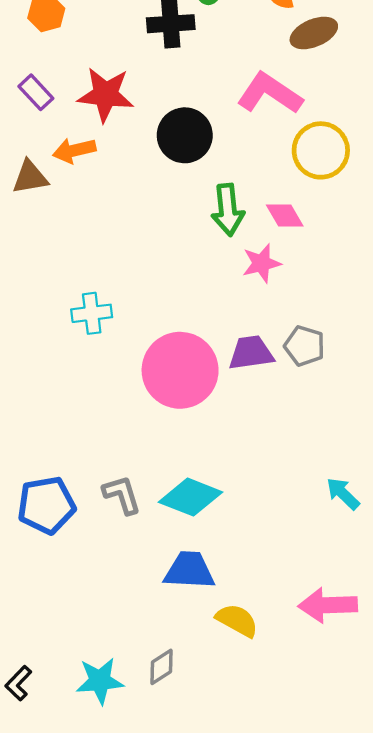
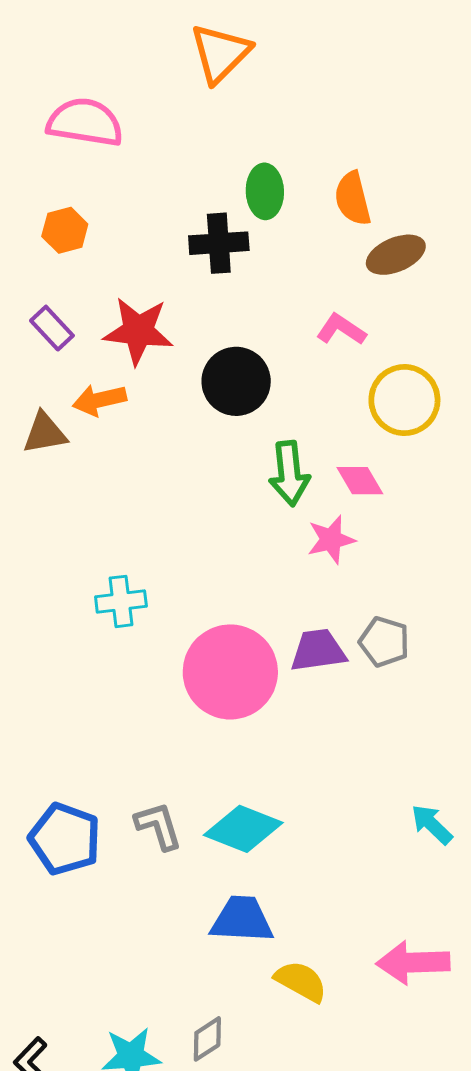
pink L-shape: (270, 93) -> (341, 330), size x0.6
blue pentagon: (46, 505) -> (65, 839), turned 30

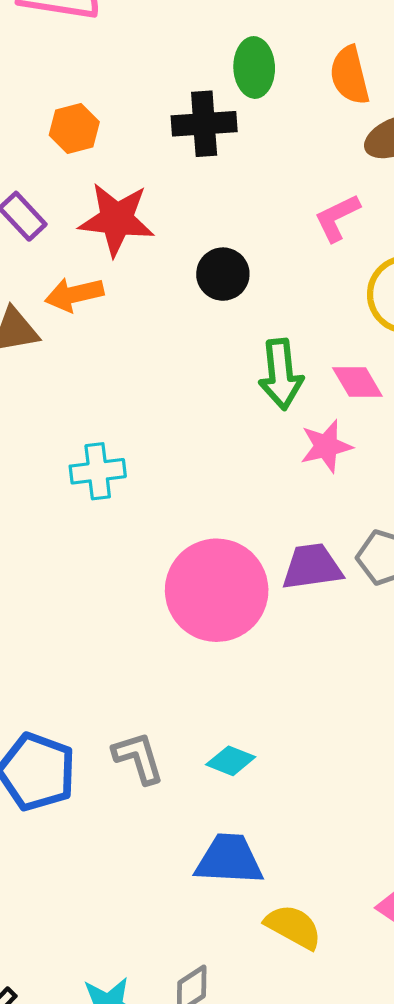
orange hexagon: (65, 230) -> (74, 129), moved
pink L-shape: (341, 330) -> (337, 218), turned -60
black circle: (236, 381) -> (223, 274), size x0.7
cyan cross: (121, 601) -> (98, 471), moved
cyan diamond: (243, 829) -> (231, 761), size x0.6

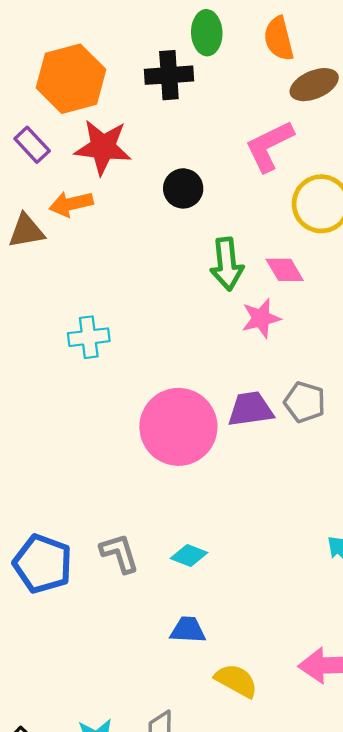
orange hexagon: (74, 129) -> (71, 79), size x1.8
pink L-shape: (337, 218) -> (269, 146), size x1.4
blue trapezoid: (229, 859) -> (188, 630), size x0.7

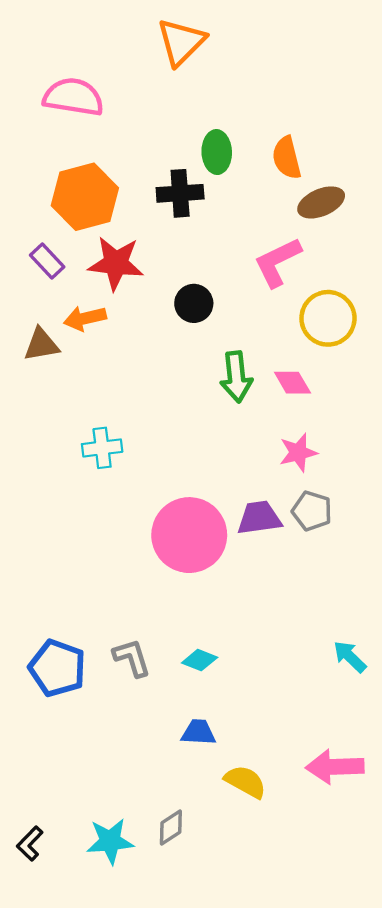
pink star: (261, 318) -> (298, 452), moved

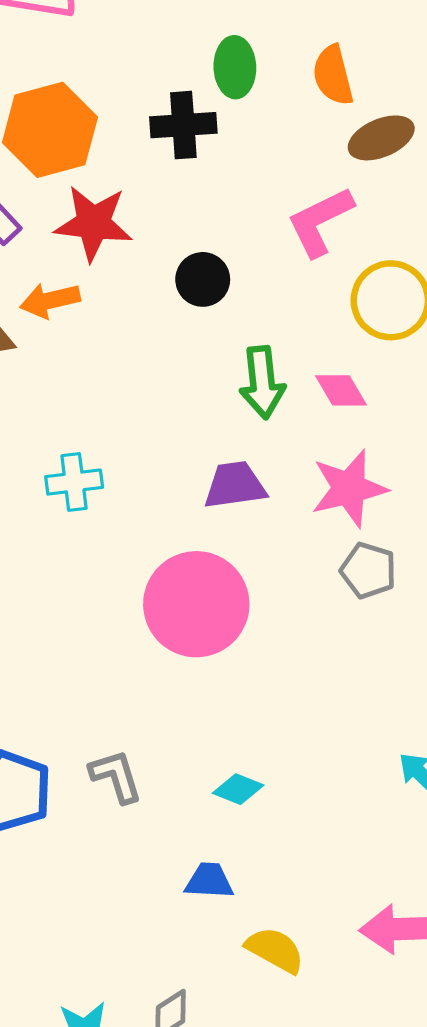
pink star: (298, 452) -> (349, 488), size x1.4
purple trapezoid: (259, 518) -> (235, 485), moved
cyan diamond: (200, 660) -> (238, 789), moved

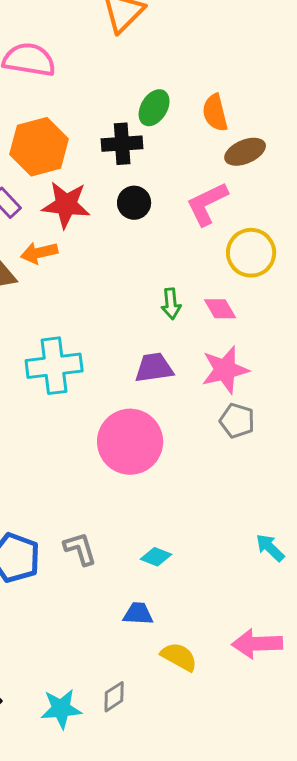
green ellipse: (235, 67) -> (154, 108), turned 33
black circle: (203, 279) -> (134, 203), moved
green arrow: (262, 382) -> (171, 304), size x0.7
cyan cross: (74, 482) -> (54, 366), size x1.6

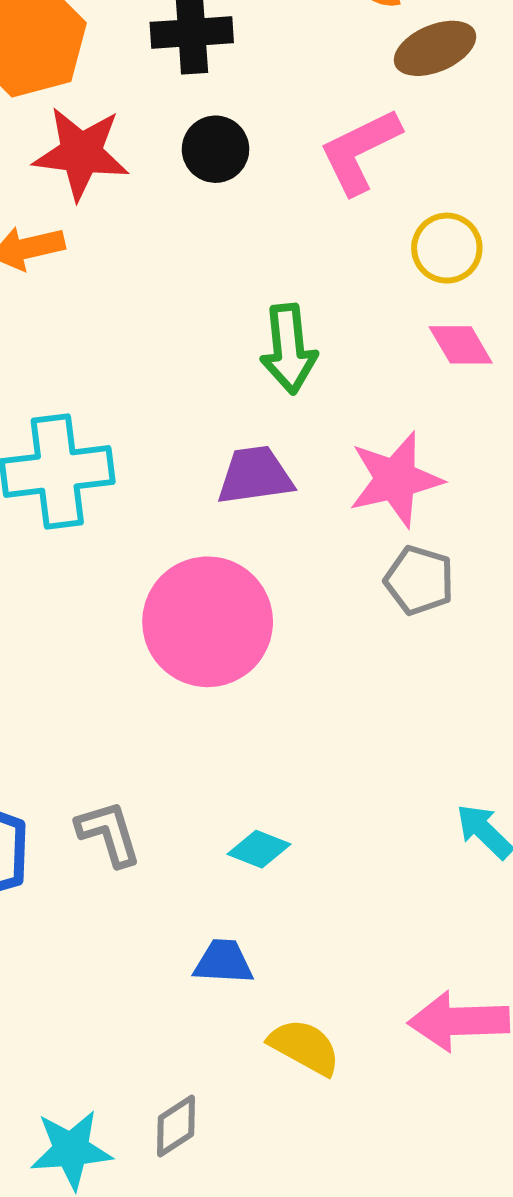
yellow circle: (251, 253) -> (447, 248), size x0.7
green arrow: (171, 304) -> (289, 349), size x1.4
pink diamond: (220, 309) -> (461, 345), moved

